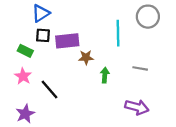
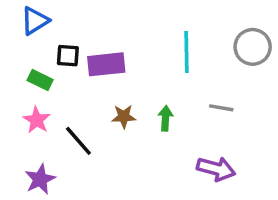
blue triangle: (41, 13) -> (35, 21), moved
gray circle: (148, 17) -> (253, 47), moved
brown star: (86, 57) -> (124, 117), moved

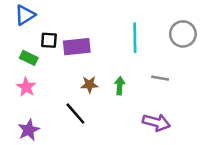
black line: (78, 141) -> (75, 114), moved

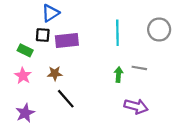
blue triangle: (25, 15) -> (50, 13), moved
brown star: (89, 85) -> (55, 73), moved
green arrow: (120, 86) -> (118, 75), moved

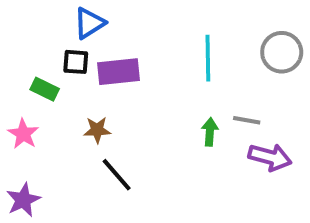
pink star: (23, 76) -> (23, 134), moved
purple arrow: (136, 106) -> (270, 157), moved
purple star: (25, 113) -> (23, 200), moved

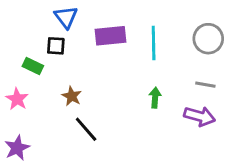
blue triangle: (89, 23) -> (66, 17), turned -35
purple rectangle: (118, 72) -> (110, 36), moved
gray line: (247, 120) -> (205, 85), moved
brown star: (97, 130) -> (72, 96), turned 30

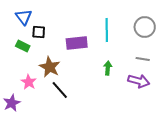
blue triangle: (66, 17) -> (24, 17), moved
purple rectangle: (110, 36) -> (77, 43), moved
brown star: (72, 96) -> (50, 67), size x1.5
pink star: (17, 99) -> (29, 82), moved

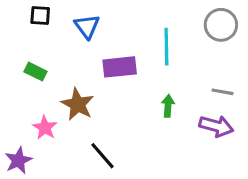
blue triangle: (24, 17) -> (87, 26), moved
gray circle: (145, 27) -> (221, 25), moved
black square: (39, 32) -> (40, 15), moved
black line: (60, 90) -> (103, 156), moved

